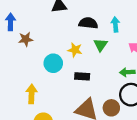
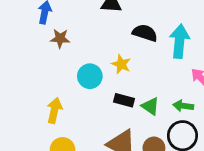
cyan arrow: (115, 24) -> (179, 41), size x1.6
green triangle: (101, 45) -> (150, 106), moved, turned -40

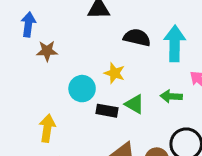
black rectangle: (124, 100) -> (107, 111), moved
green triangle: (150, 106) -> (135, 104), moved
green arrow: (183, 106) -> (171, 96), moved

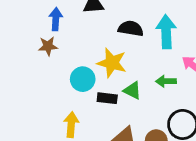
blue arrow: (28, 24) -> (56, 19), moved
yellow star: (114, 73) -> (112, 63), size x1.5
yellow arrow: (47, 128) -> (71, 125), moved

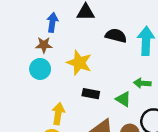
yellow star: (112, 63) -> (79, 63), moved
cyan circle: (83, 79) -> (40, 69), moved
green triangle: (132, 91) -> (123, 99), moved

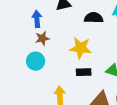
brown star: (44, 45) -> (42, 38), moved
yellow star: (79, 63) -> (81, 48), moved

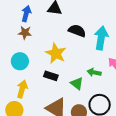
cyan circle: (36, 61) -> (20, 61), moved

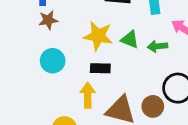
green triangle: (77, 83) -> (130, 39), moved
yellow arrow: (22, 89) -> (88, 95), moved

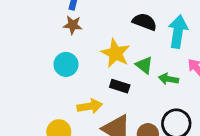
black rectangle: (100, 68) -> (120, 86), moved
yellow arrow: (88, 95) -> (90, 106), turned 65

